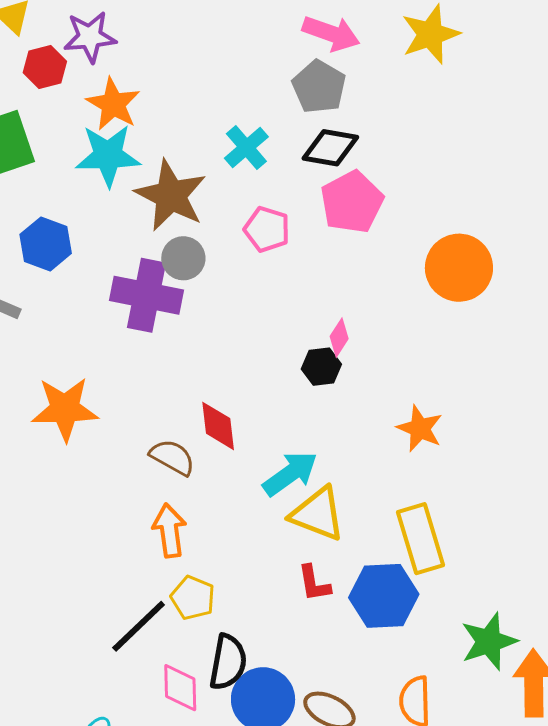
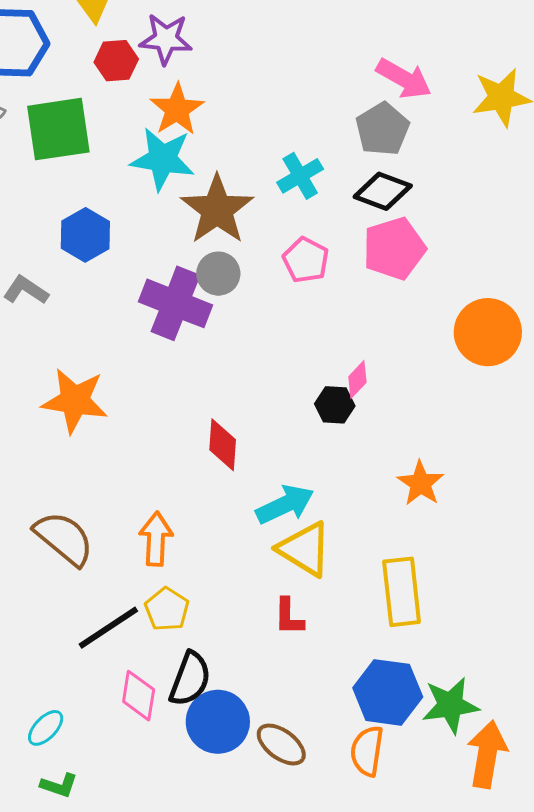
brown semicircle: (172, 457) -> (64, 538), moved, size x1.4
blue hexagon: (384, 596) -> (388, 692), moved

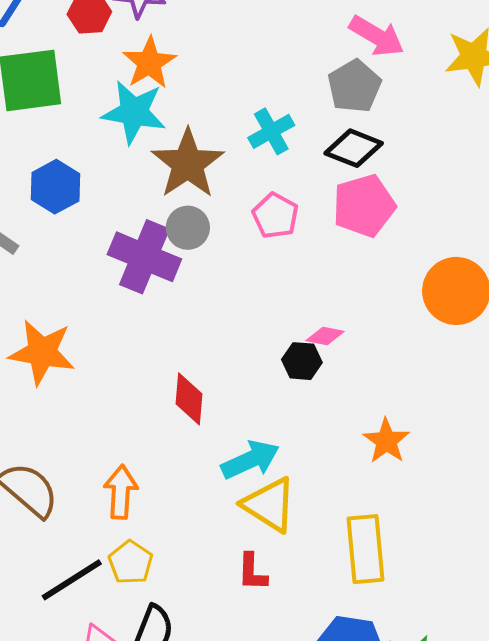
pink diamond: (357, 380) -> (325, 336), turned 57

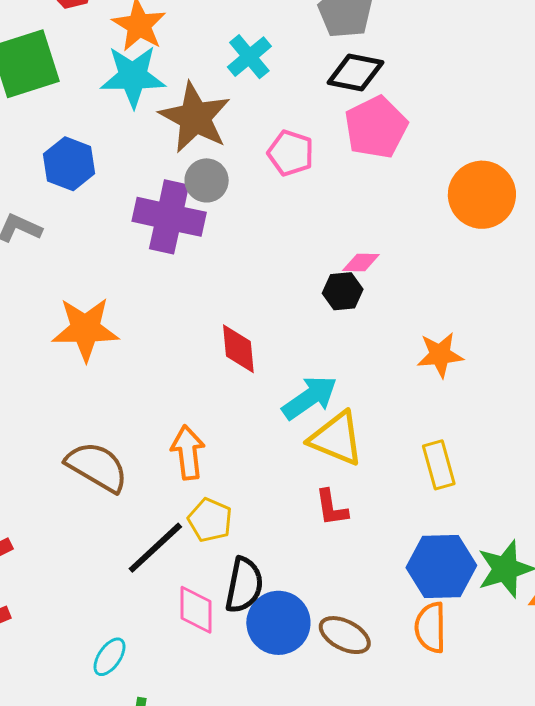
cyan cross: (271, 131) -> (249, 57), moved
orange star: (386, 441) -> (440, 355), turned -30
yellow rectangle: (365, 549) -> (439, 465), size x0.7

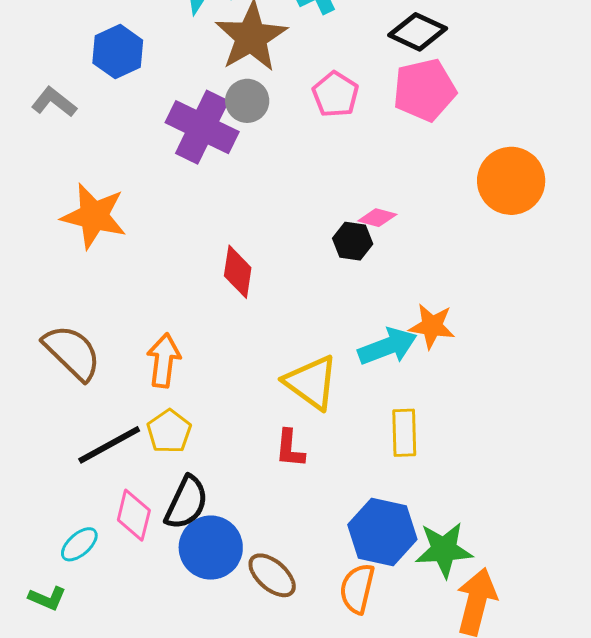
cyan arrow: (310, 398) -> (387, 346), moved
cyan ellipse: (109, 657) -> (79, 544), moved

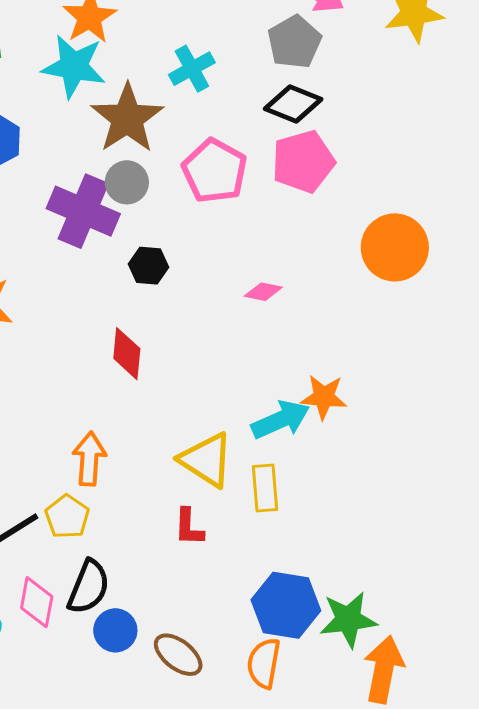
pink pentagon: (335, 94) -> (215, 171), size x1.4
black hexagon: (353, 241) -> (148, 266), moved
orange arrow: (164, 360) -> (89, 459), moved
yellow rectangle: (404, 433) -> (265, 488), moved
blue circle: (211, 548) -> (115, 630), size x0.7

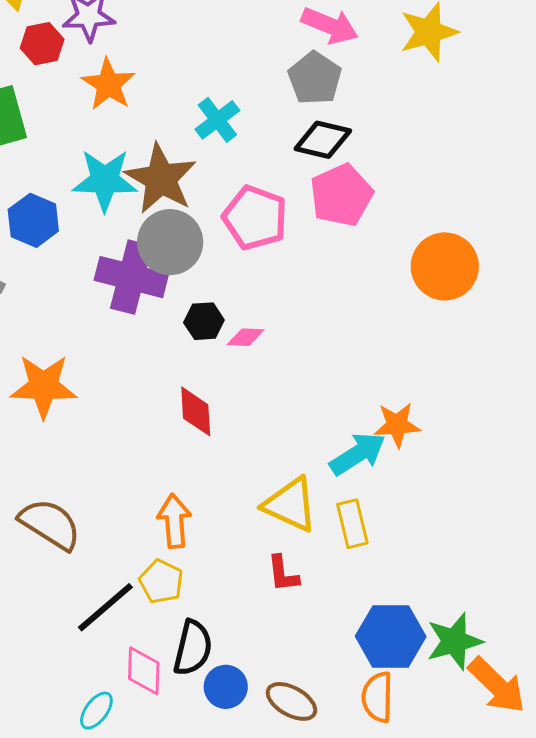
cyan star: (74, 66) -> (105, 180), moved
gray circle: (127, 182) -> (170, 242), size x1.5
pink diamond: (263, 292) -> (246, 337), moved
orange arrow: (384, 669) -> (497, 685), turned 132

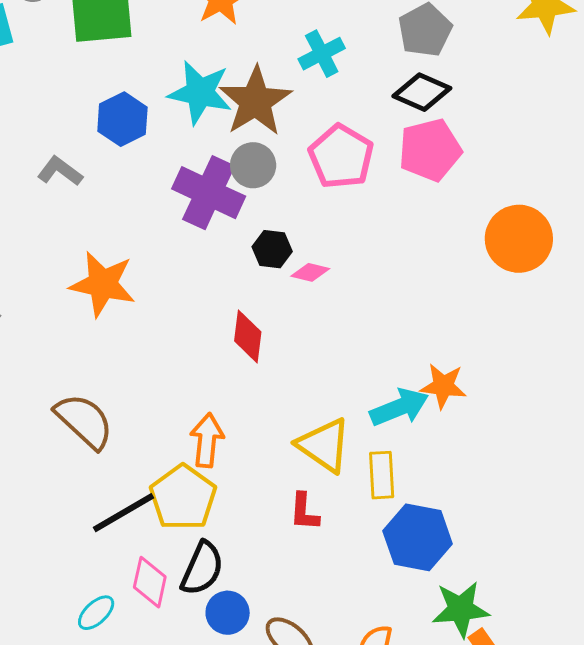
gray circle: (170, 242) -> (253, 165), size x0.7
yellow pentagon: (161, 582) -> (183, 498), size x1.5
blue hexagon: (391, 636) -> (418, 537), moved

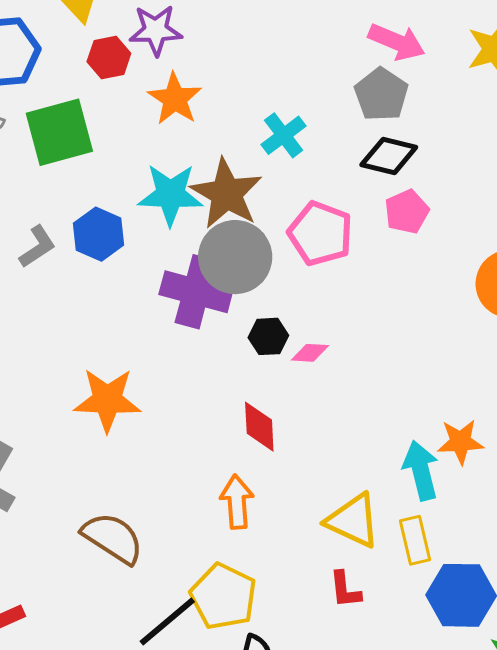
pink pentagon: (430, 150) -> (407, 212), size x0.7
gray circle: (253, 165) -> (235, 257), size x1.6
gray L-shape: (60, 171) -> (37, 247), moved, turned 120
cyan arrow: (399, 407) -> (421, 470), turned -72
orange arrow: (207, 440) -> (237, 502), moved

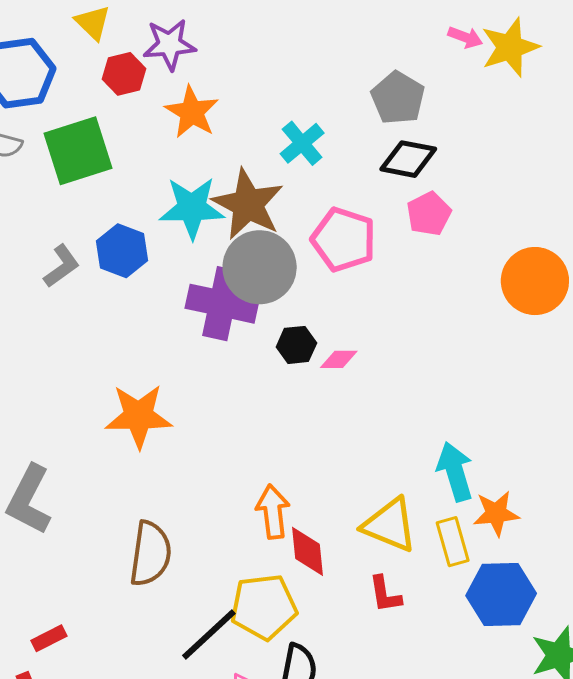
pink arrow: (397, 42) -> (465, 37), moved, size x0.6
red diamond: (259, 427) -> (308, 551), moved
orange star: (460, 442) -> (496, 513), moved
brown semicircle: (113, 538) -> (150, 554), turned 68
yellow pentagon: (223, 596) -> (264, 607), turned -30

